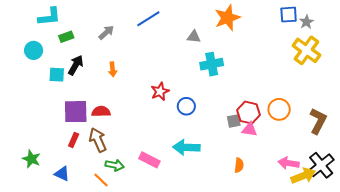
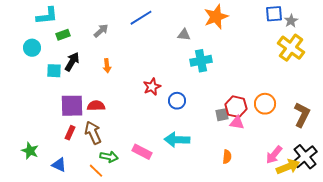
pink arrow: (289, 163) -> (274, 155), turned -60

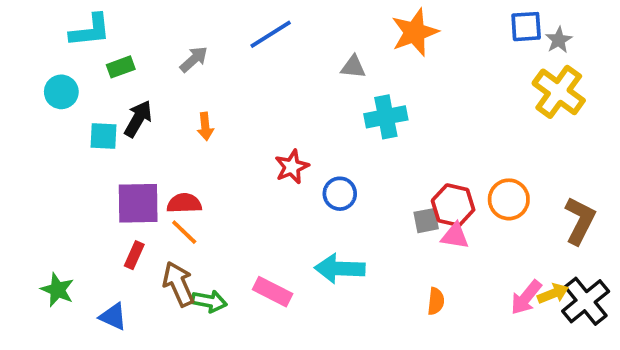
brown arrow: (93, 133) -> (178, 284), moved
yellow arrow: (288, 167) -> (553, 294), moved, size x0.7
orange line: (96, 171) -> (184, 232), moved

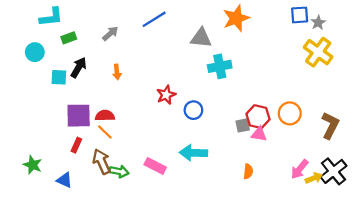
gray triangle: (353, 67) -> (201, 38), size x1.5
yellow arrow: (553, 294) -> (314, 178), moved

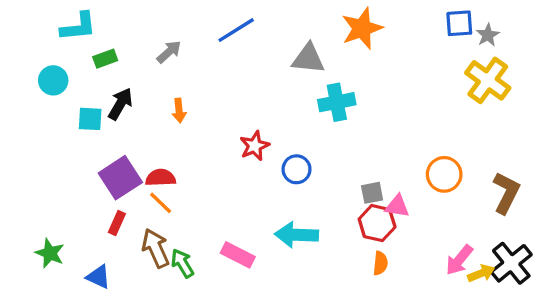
purple square: (79, 116) -> (120, 178), turned -32
red hexagon: (258, 117) -> (377, 223), moved
green arrow: (119, 171) -> (182, 263), turned -132

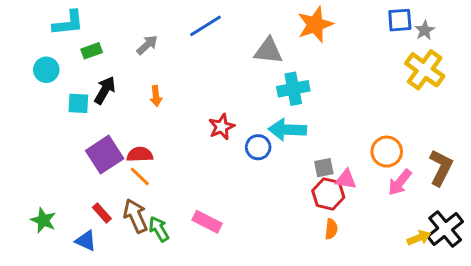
red rectangle: (117, 223) -> (102, 213), moved, turned -66
cyan arrow: (297, 235) -> (287, 130), moved
pink arrow: (459, 260) -> (400, 182), moved

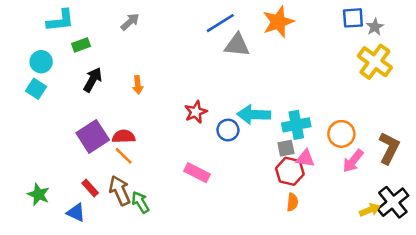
blue line: (206, 26) -> (220, 23), moved
gray arrow: (147, 45) -> (130, 22), moved
cyan cross: (293, 89) -> (296, 125), moved
cyan square: (78, 103) -> (36, 89), moved, turned 30
pink rectangle: (207, 222) -> (197, 173), moved

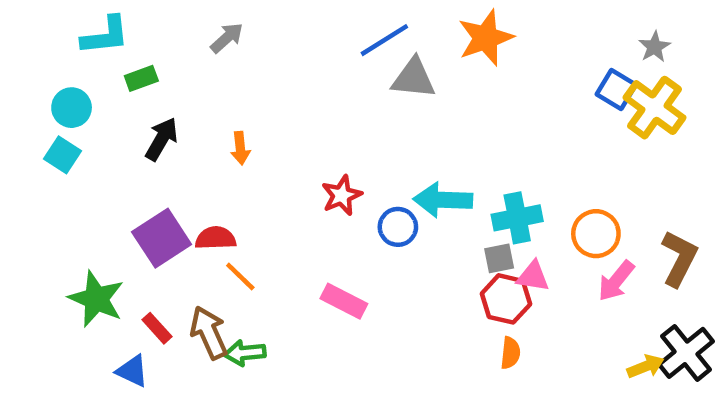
blue square: (353, 18) -> (616, 90), moved, turned 35
orange line: (124, 156) -> (240, 276), moved
green star: (39, 194) -> (96, 299), moved, size x1.4
green arrow: (140, 202) -> (245, 353), turned -65

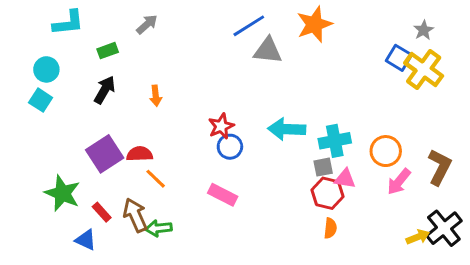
green rectangle: (141, 78) -> (108, 51), moved
blue circle: (398, 227) -> (230, 147), moved

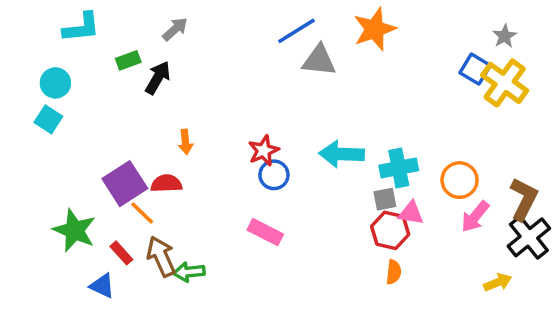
black arrow: (105, 90) -> (158, 78), moved
orange arrow: (156, 96) -> (185, 142), moved
orange line: (156, 179) -> (142, 213), moved
black cross: (444, 228) -> (529, 237), moved

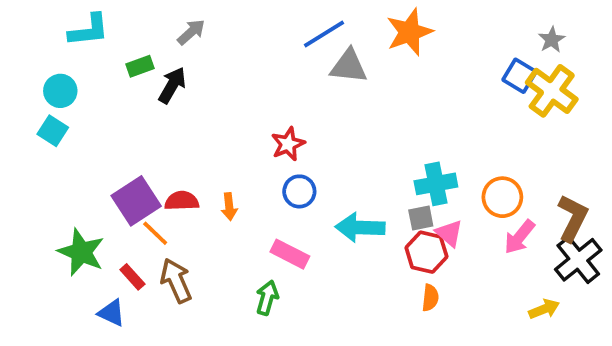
orange arrow: (185, 142) -> (229, 207), moved
red star: (264, 151) -> (288, 144), moved
cyan arrow: (342, 154) -> (360, 227), moved
pink triangle: (411, 213) -> (449, 233), turned 32
green arrow: (189, 272) -> (267, 298), moved, turned 112

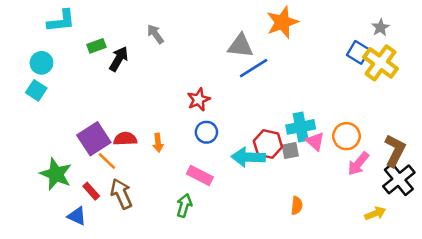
gray arrow: (191, 32) -> (155, 34), moved, turned -84
blue line: (324, 34) -> (254, 68), moved
pink triangle: (449, 233) -> (315, 141), moved
red hexagon: (426, 252) -> (268, 144), moved

